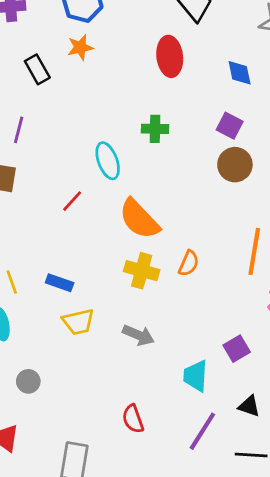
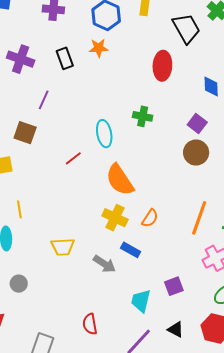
blue rectangle: (60, 283) -> (131, 250), moved

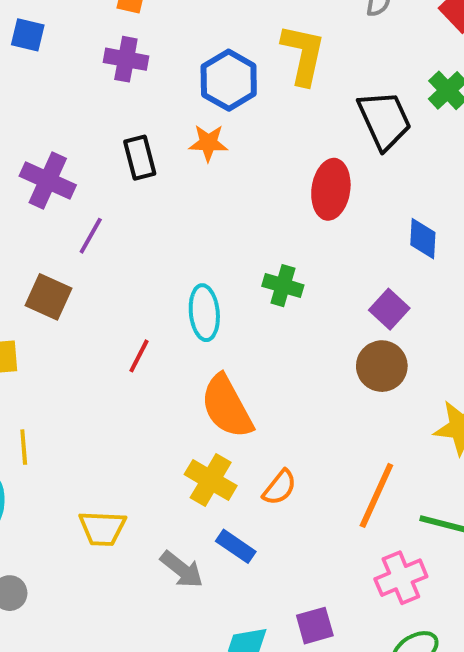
purple cross: (21, 59) -> (48, 180), moved
red line: (73, 158) -> (139, 356), turned -30

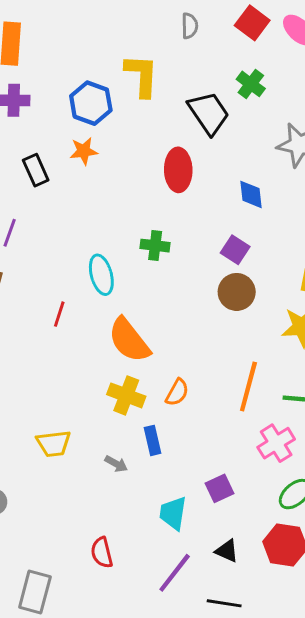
blue rectangle: (236, 546) -> (153, 440), turned 52
gray arrow: (182, 569) -> (116, 464), size x0.7

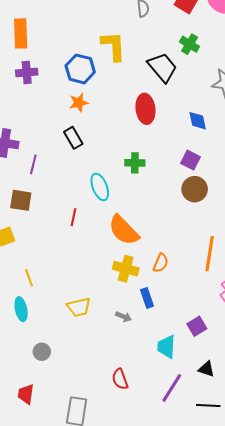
black rectangle: (36, 170) -> (73, 138), moved

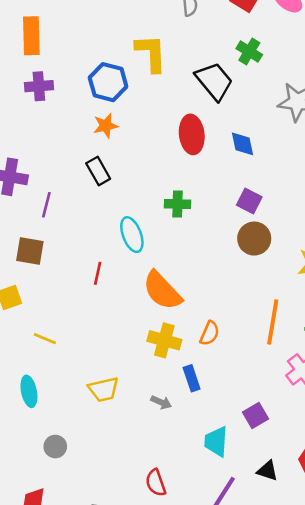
blue diamond: (198, 121) -> (242, 144), moved
yellow line: (29, 278) -> (45, 339), moved, turned -48

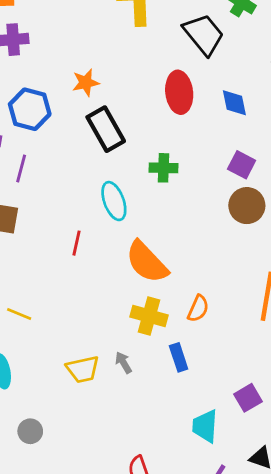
blue hexagon: (108, 82) -> (30, 109), moved
black rectangle: (98, 171) -> (106, 129), moved, size x1.4
gray arrow: (161, 402) -> (123, 363), moved, turned -144

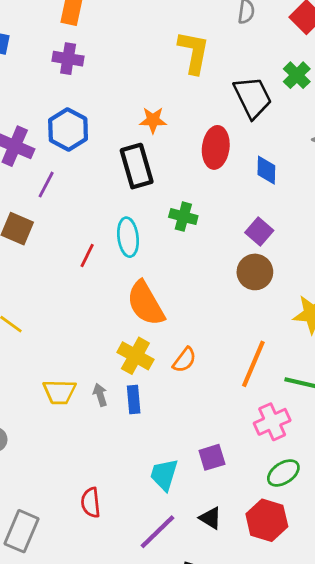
orange star: (86, 83) -> (153, 120), moved
red line: (77, 243) -> (87, 255), moved
blue rectangle: (179, 357) -> (134, 399), moved

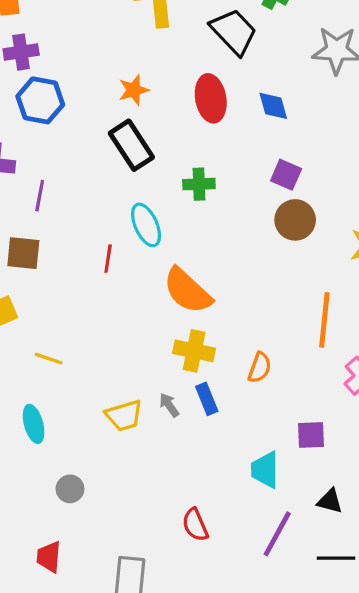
blue hexagon: (68, 129) -> (40, 100), moved
orange semicircle: (184, 360) -> (260, 368), moved
purple square: (212, 457) -> (311, 435), turned 32

